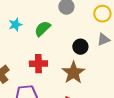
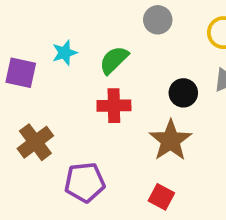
red cross: (38, 64) -> (114, 106), moved

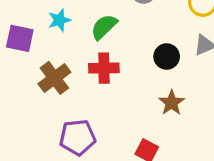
brown star: (171, 140) -> (172, 103), moved, size x0.7
brown cross: (35, 142) -> (54, 78), moved

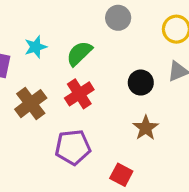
red cross: (104, 68) -> (79, 94), turned -32
purple pentagon: (78, 137) -> (73, 147), moved

